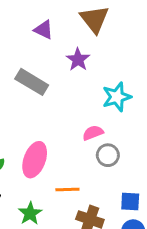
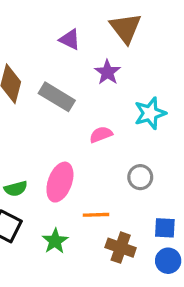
pink semicircle: (93, 133) -> (101, 135), moved

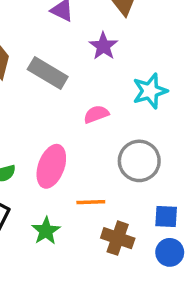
gray circle: (140, 177) -> (139, 161), size x1.5

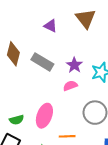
purple star: (103, 46) -> (74, 65), moved

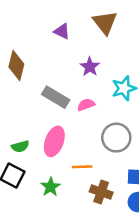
gray rectangle: (42, 62) -> (56, 97), moved
purple star: (74, 65) -> (90, 67), moved

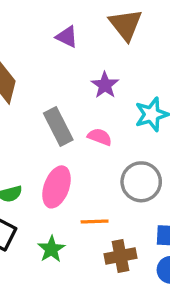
gray rectangle: (56, 97) -> (58, 127), turned 32
pink semicircle: (86, 105) -> (100, 137), turned 42
brown cross: (101, 192) -> (120, 256), turned -30

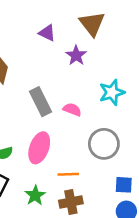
purple star: (105, 85) -> (76, 55), moved
brown cross: (120, 256) -> (71, 202), moved

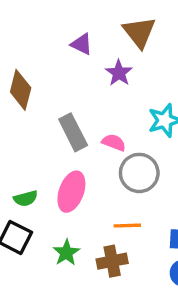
gray circle: (104, 144) -> (139, 173), moved
orange line: (68, 174) -> (127, 226), moved

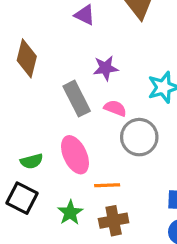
purple star: (119, 73) -> (106, 68), moved, turned 30
pink ellipse: (71, 192) -> (75, 155), turned -45
orange line: (127, 226) -> (107, 185), moved

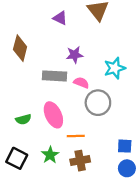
gray rectangle: (77, 99) -> (55, 76), turned -60
black square: (22, 198) -> (17, 158), moved

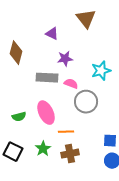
purple triangle: (60, 18) -> (52, 34), moved

